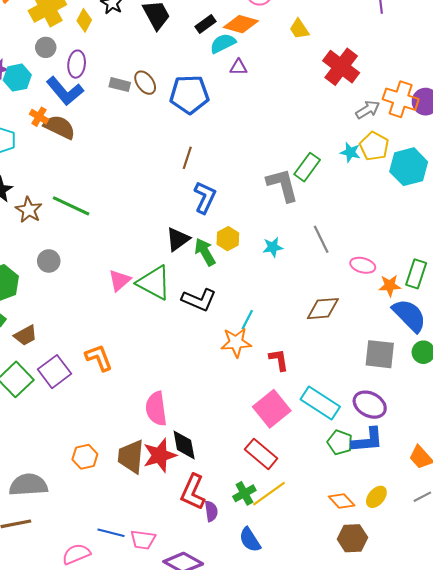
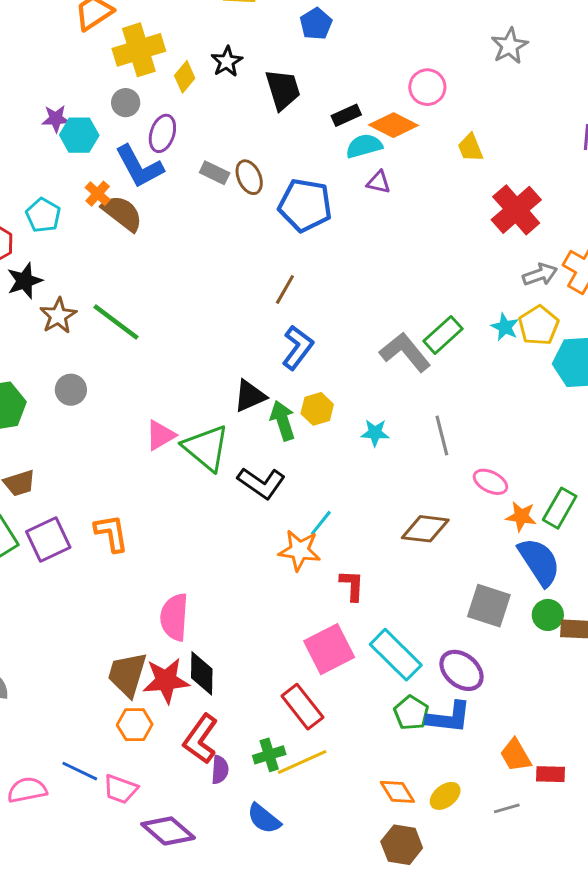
gray L-shape: (283, 185) -> (405, 352), turned -36
orange hexagon: (85, 457) -> (135, 725), moved
blue semicircle: (250, 540) -> (264, 819), turned -30

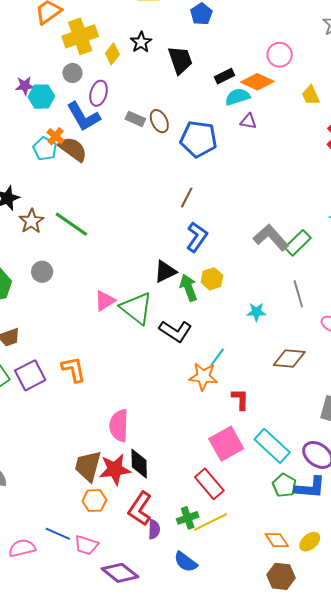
cyan pentagon: (43, 215) -> (45, 149), moved
green rectangle: (443, 335) -> (298, 243), moved
cyan star: (375, 433) -> (256, 312), moved

